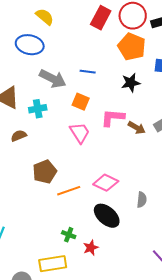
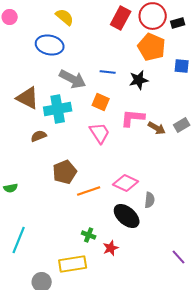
black star: (131, 83) -> (139, 80), moved
cyan cross: (38, 109) -> (58, 109), size x1.5
gray semicircle: (142, 200) -> (150, 200), moved

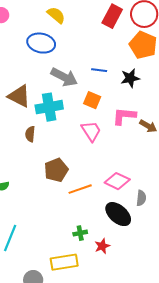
brown semicircle: (39, 136) -> (30, 134), turned -63
green cross: (89, 235) -> (80, 233), turned -32

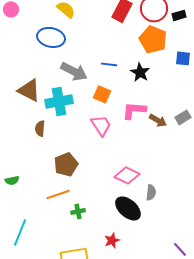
black star: (130, 78) -> (140, 72), turned -30
orange line: (80, 189) -> (58, 194), moved
green cross: (80, 233) -> (78, 211), moved

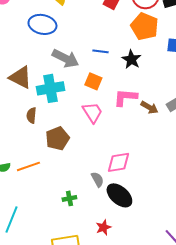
brown pentagon: (66, 164) -> (57, 138), moved
pink diamond: (127, 175) -> (118, 162), turned -35
gray semicircle: (151, 192) -> (97, 179), moved, turned -35
orange line: (58, 194) -> (28, 166), moved

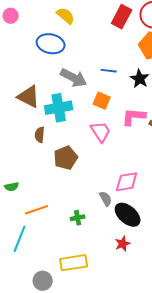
orange line: (28, 166) -> (37, 210), moved
red star: (103, 227) -> (123, 244), moved

